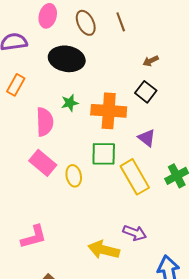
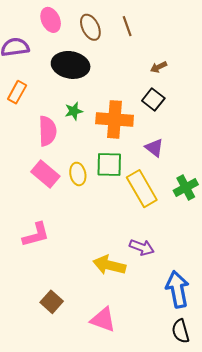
pink ellipse: (48, 16) -> (51, 20), turned -40
yellow ellipse: (74, 176) -> (78, 174), moved
pink L-shape: (34, 237) -> (36, 235), moved

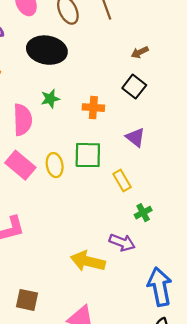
orange cross: (115, 119) -> (93, 108), size x0.6
green cross: (186, 188) -> (143, 213), moved, size x0.7
yellow rectangle: (142, 189) -> (122, 181), size x0.6
brown square: (52, 302) -> (27, 300), turned -30

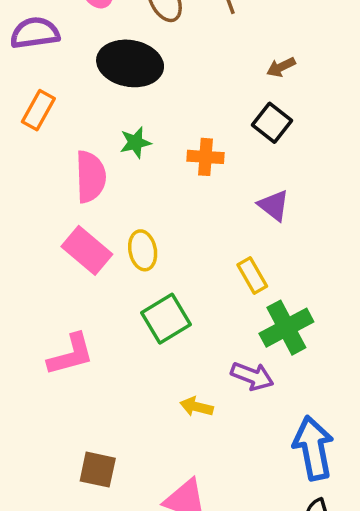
green square: (88, 155) -> (166, 319), moved, turned -32
green cross: (143, 213) -> (286, 328), size x1.8
yellow arrow: (88, 261) -> (197, 407), size x0.6

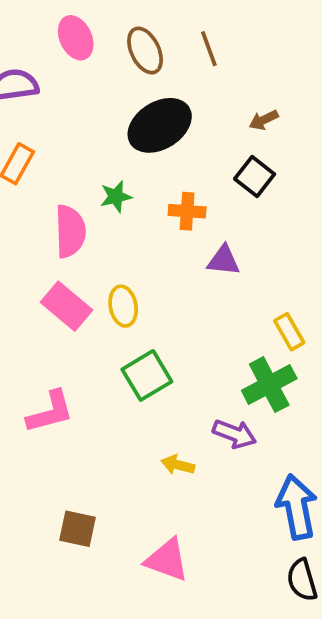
black ellipse: (130, 63) -> (160, 125), moved, turned -42
purple triangle: (274, 205) -> (224, 260), moved, turned -32
yellow rectangle: (252, 276) -> (289, 332), moved

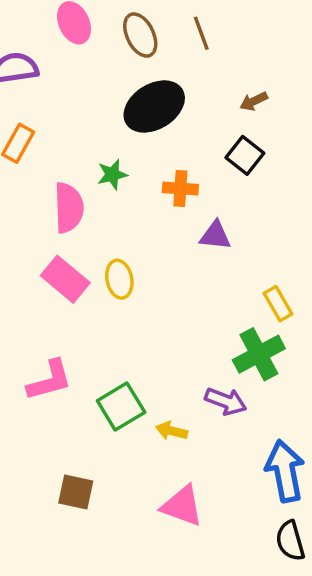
green square: (147, 375) -> (121, 406), moved
pink triangle: (167, 560) -> (182, 506), moved

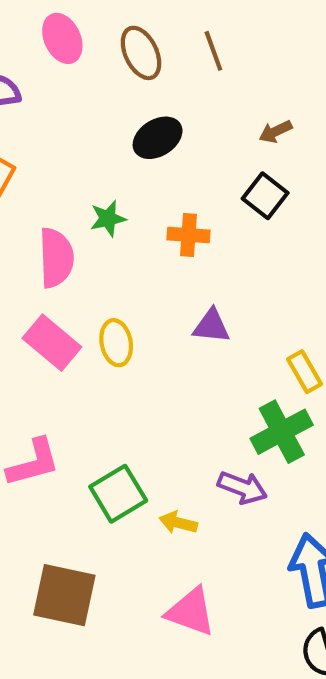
black ellipse: (154, 107) -> (158, 138), size x0.7
purple triangle: (215, 236) -> (211, 326), moved
brown square: (76, 492) -> (64, 595), size x1.5

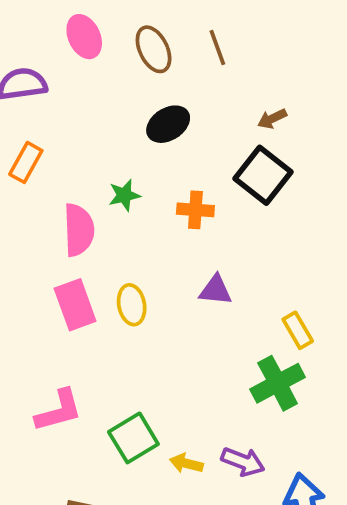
black square: (265, 196) -> (263, 175), size x1.4
pink rectangle: (52, 343) -> (75, 305), turned 30
purple arrow: (242, 488) -> (243, 462), moved

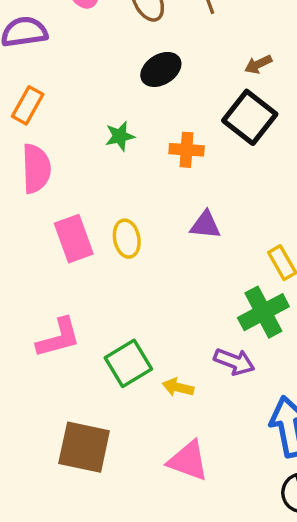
pink semicircle: (79, 230) -> (36, 169), moved
purple arrow: (243, 462) -> (234, 362), moved

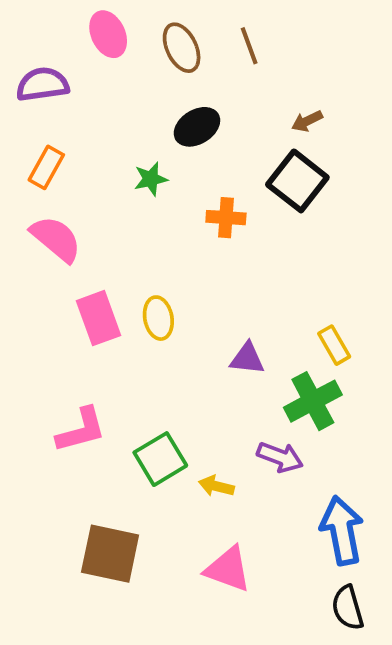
green star: (120, 136) -> (151, 179), moved
pink semicircle: (36, 169) -> (56, 239), turned -48
purple triangle: (205, 225) -> (247, 359), moved

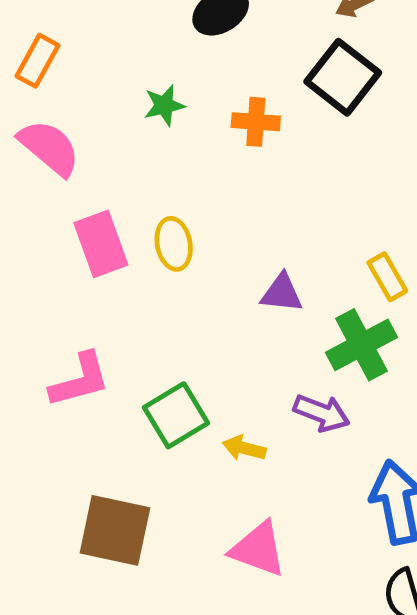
green star: (151, 179) -> (164, 105), moved

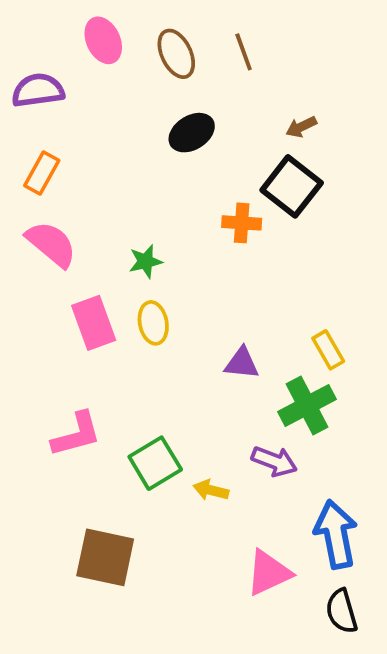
green star: (164, 105) -> (146, 261), moved
orange cross: (256, 122) -> (242, 223), moved
pink triangle: (258, 549) -> (269, 573), moved, turned -45

